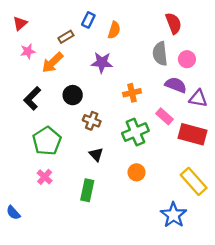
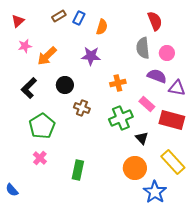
brown rectangle: (66, 37) -> (59, 16), moved
black triangle: (96, 154) -> (142, 138), moved
orange circle: (137, 172) -> (135, 168), moved, size x1.5

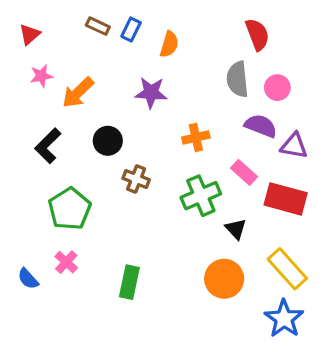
brown rectangle: (59, 16) -> (98, 26), turned 56
blue semicircle: (12, 190) -> (28, 279), moved
blue star: (155, 192) -> (284, 319), moved

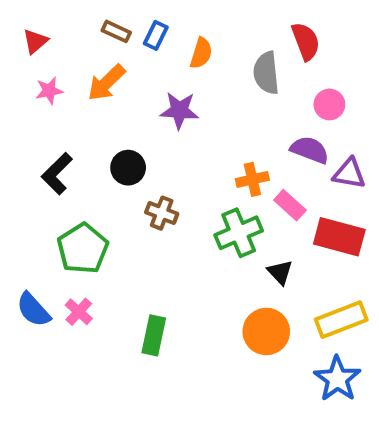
gray semicircle: (237, 79) -> (266, 73), moved
orange arrow: (78, 93) -> (106, 83), moved
orange cross: (196, 137) -> (252, 179), moved
yellow rectangle: (287, 269) -> (341, 320), turned -69
blue semicircle: (28, 279) -> (33, 310), moved, size x1.4

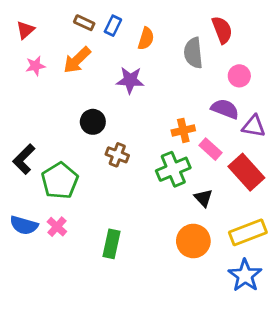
black L-shape: (57, 174) -> (24, 159), moved
red rectangle: (339, 237) -> (246, 172), turned 33
blue semicircle: (33, 310) -> (24, 225), turned -32

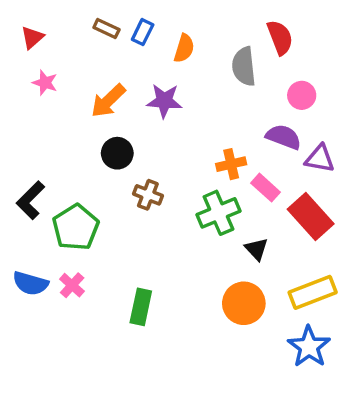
orange arrow: (77, 60) -> (108, 101), moved
pink star: (35, 66) -> (45, 83), turned 30

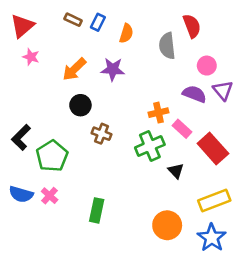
red triangle: (32, 37) -> (22, 26), size x1.5
purple triangle: (320, 159) -> (223, 90), moved, turned 40
orange circle: (244, 303) -> (167, 225), moved

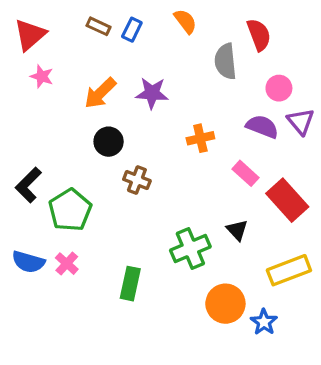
orange semicircle: (126, 33) -> (185, 21), moved, turned -54
orange cross: (158, 113) -> (200, 138), moved
green cross: (150, 146) -> (190, 248), moved
blue star: (212, 238) -> (264, 322), moved, size x0.7

